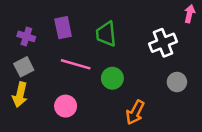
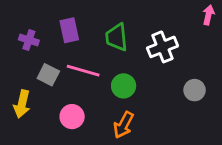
white cross: (163, 43) -> (163, 47), moved
gray square: (24, 67) -> (48, 75), moved, turned -36
orange arrow: (135, 112) -> (124, 125), moved

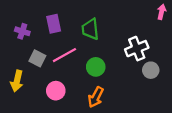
white cross: (163, 47) -> (137, 49), moved
pink line: (83, 71) -> (64, 55), turned -45

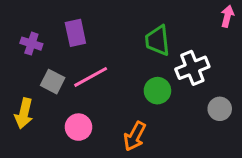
green trapezoid: (90, 29) -> (157, 41), moved
green circle: (96, 67) -> (157, 91), moved
gray circle: (151, 70) -> (220, 109), moved

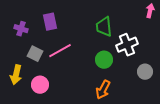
pink circle: (78, 127) -> (40, 85), moved
orange arrow: (135, 136) -> (103, 90), moved

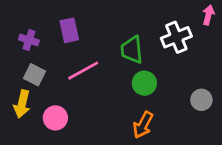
green trapezoid: (104, 27) -> (132, 50), moved
white cross: (127, 45) -> (176, 37), moved
gray square: (35, 54) -> (34, 75), moved

